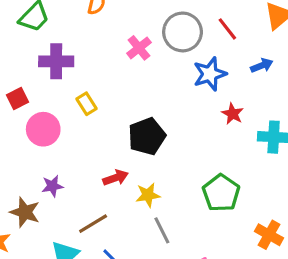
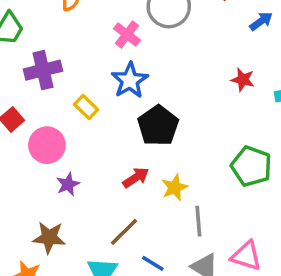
blue star: (210, 74) -> (130, 80), moved
purple star: (52, 186) -> (68, 184), moved
gray line: (162, 230) -> (198, 221), turned 36

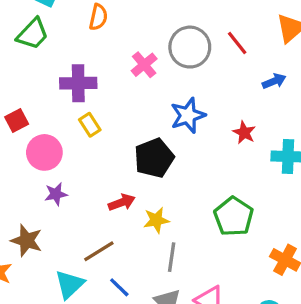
purple cross: (43, 70) -> (78, 83), moved
blue star: (130, 80) -> (188, 115), moved

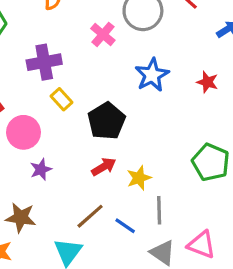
black pentagon: (154, 158) -> (107, 121), moved
blue line: (119, 287) -> (125, 226), moved

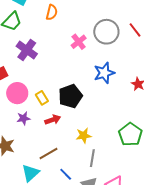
purple cross: (44, 62) -> (27, 50), moved, turned 35
yellow rectangle: (62, 99) -> (42, 98), moved
red arrow: (104, 167) -> (53, 120), moved
blue line: (125, 226) -> (66, 174), moved

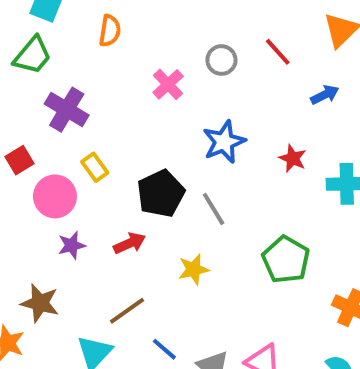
gray circle: (106, 32) -> (221, 60), size x0.6
yellow rectangle: (42, 98) -> (95, 167), moved
gray line: (92, 158) -> (214, 209), moved, turned -36

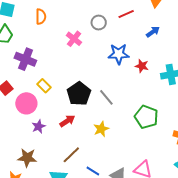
red line: (278, 52) -> (126, 14), turned -63
blue star: (224, 142) -> (119, 54), moved, turned 30

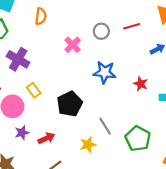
blue star: (119, 54) -> (105, 72), moved
gray line: (106, 97) -> (105, 126), moved
red arrow: (67, 121) -> (46, 138), moved

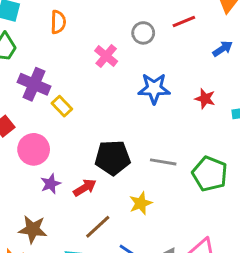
yellow rectangle: (34, 90) -> (62, 106), moved
black pentagon: (70, 104) -> (113, 158), moved, turned 30
gray line: (105, 126) -> (163, 162), turned -42
yellow star: (88, 145) -> (141, 203), moved

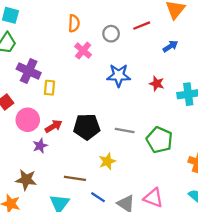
orange semicircle: (58, 22) -> (74, 23), moved
yellow rectangle: (62, 106) -> (49, 88), turned 48
red arrow: (85, 188) -> (54, 126), moved
brown line: (98, 227) -> (75, 178), turned 50

